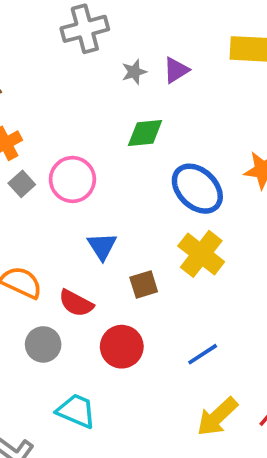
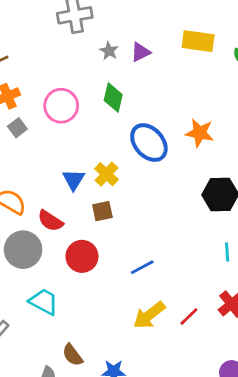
gray star: (134, 72) -> (109, 51), turned -30
green diamond: (145, 133) -> (113, 97), turned -76
pink circle: (72, 179) -> (61, 106), moved
yellow cross: (201, 254) -> (106, 174), moved, size x0.7
gray circle: (43, 344) -> (23, 250), size x1.4

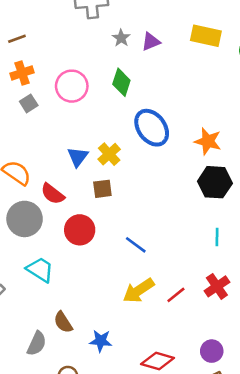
orange star: (200, 133) -> (208, 141), moved
blue line: (142, 267) -> (136, 245), turned 60

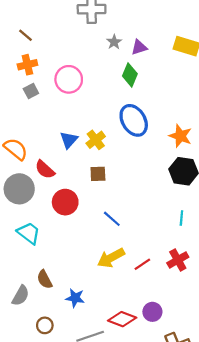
brown line: (17, 39) -> (26, 35), turned 56
green diamond: (121, 82) -> (130, 75), moved
brown square: (102, 189) -> (98, 174), moved
purple circle: (212, 351) -> (152, 312), moved

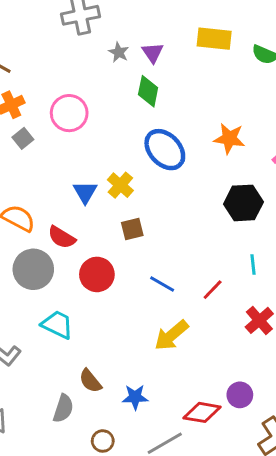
purple triangle: (139, 47) -> (153, 53), turned -35
orange star: (180, 136) -> (229, 138), moved
red line: (142, 264) -> (213, 290), moved

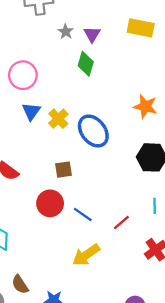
blue ellipse: (165, 150) -> (93, 131), moved
yellow cross: (120, 185) -> (58, 119), moved
blue triangle: (85, 192) -> (31, 111), moved
red circle: (97, 274) -> (50, 203), moved

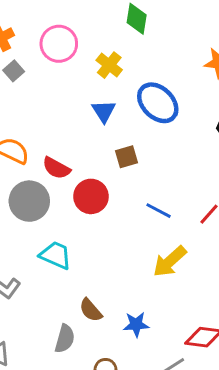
blue triangle: (31, 111) -> (104, 111), moved
yellow cross: (58, 119) -> (109, 65), moved
red circle: (50, 203) -> (91, 196), moved

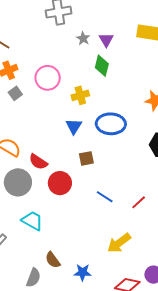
yellow cross: (109, 65) -> (80, 95), turned 30
blue ellipse: (158, 103) -> (111, 124), turned -48
yellow arrow: (170, 261) -> (119, 243), moved

